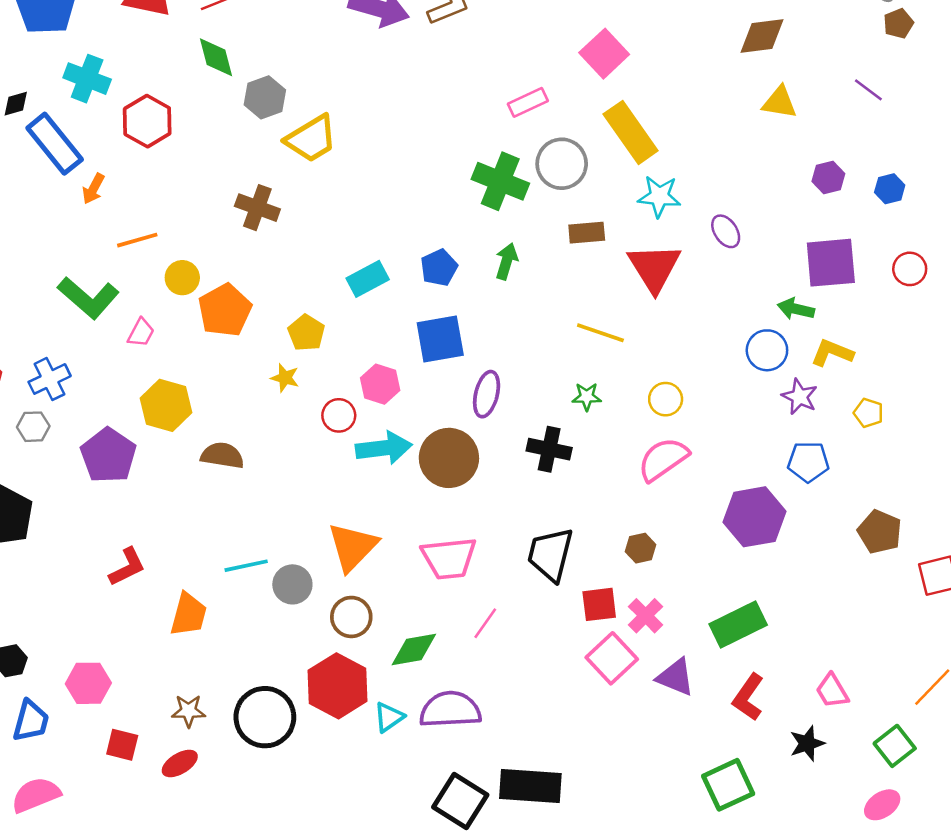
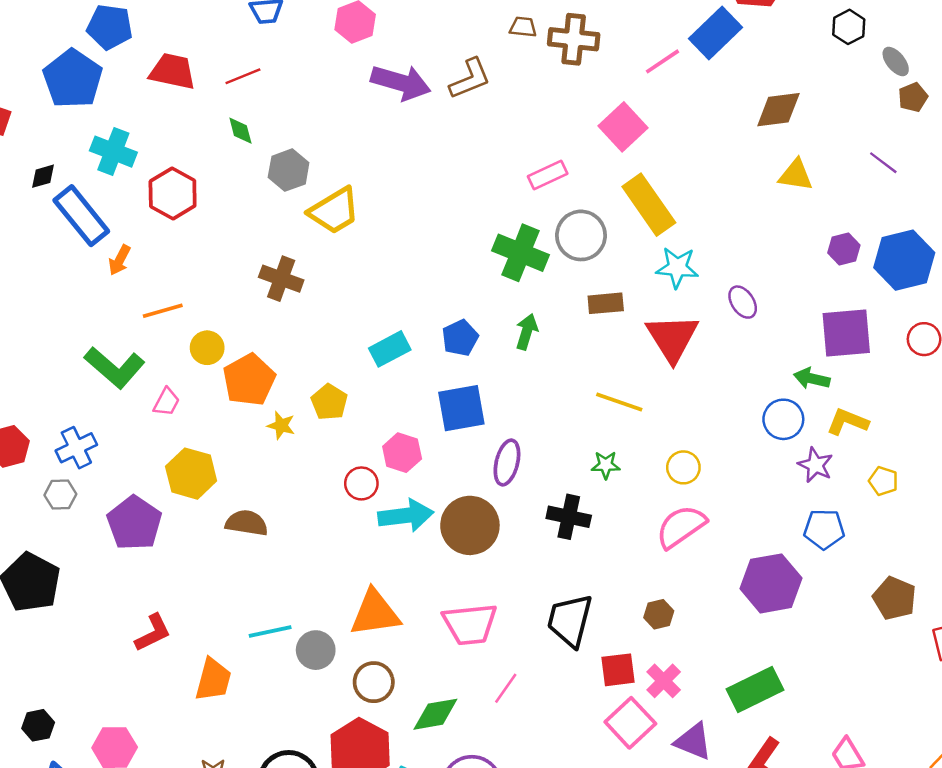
green diamond: (216, 57) -> (240, 131), size x0.7
blue hexagon: (890, 189) -> (904, 260), size x2.0
yellow star: (285, 378) -> (281, 425), moved
orange triangle: (353, 547) -> (375, 613), turned 38

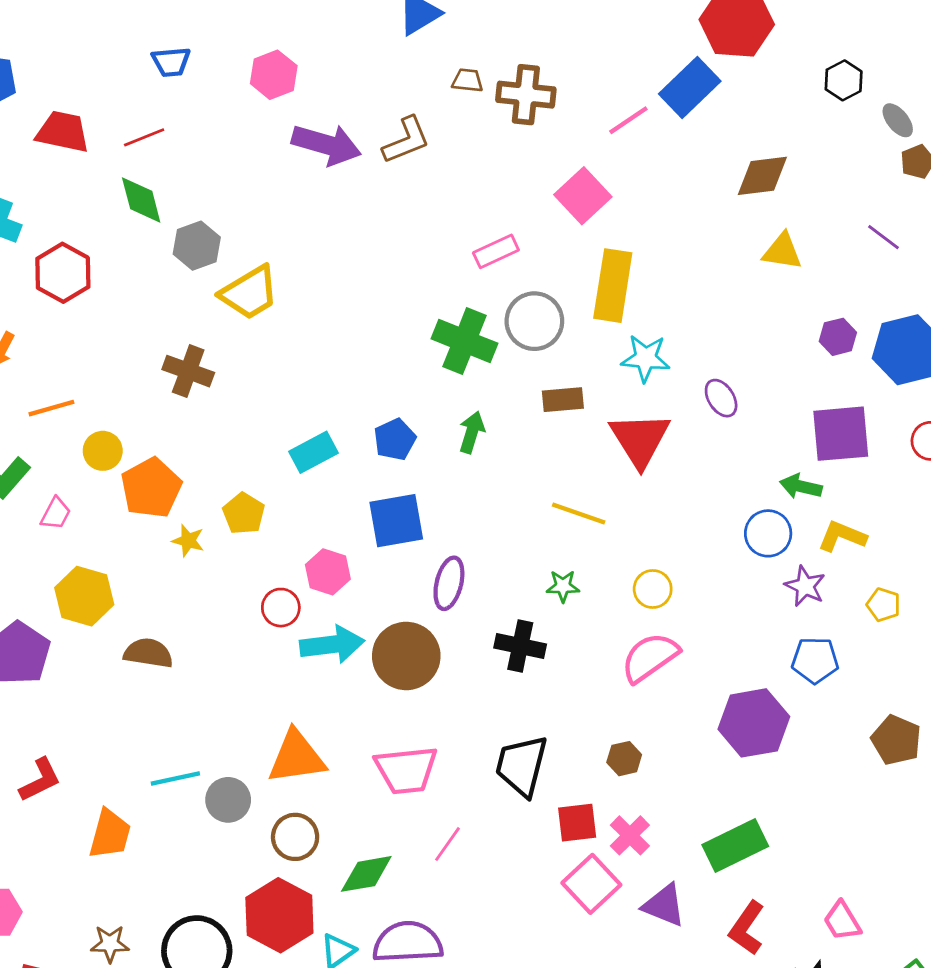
green diamond: (240, 131) -> (141, 200), size x1.5
yellow rectangle: (649, 205) -> (613, 286), turned 44

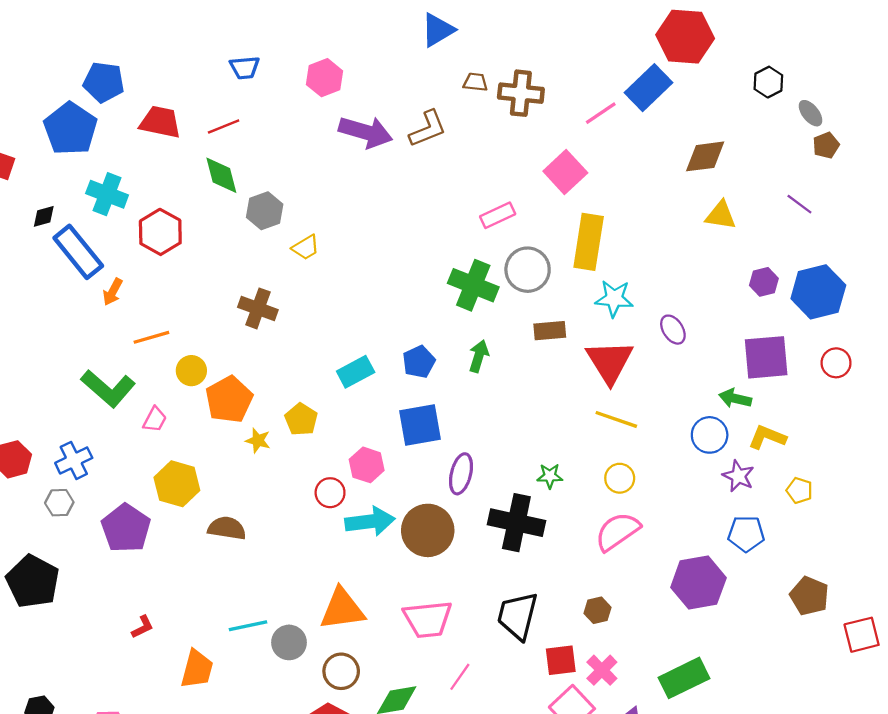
yellow trapezoid: (249, 293) -> (306, 247), size x0.6
yellow line: (579, 513) -> (616, 419), moved
black cross: (520, 646) -> (516, 523), size x1.4
red L-shape: (40, 780) -> (143, 627), size x0.7

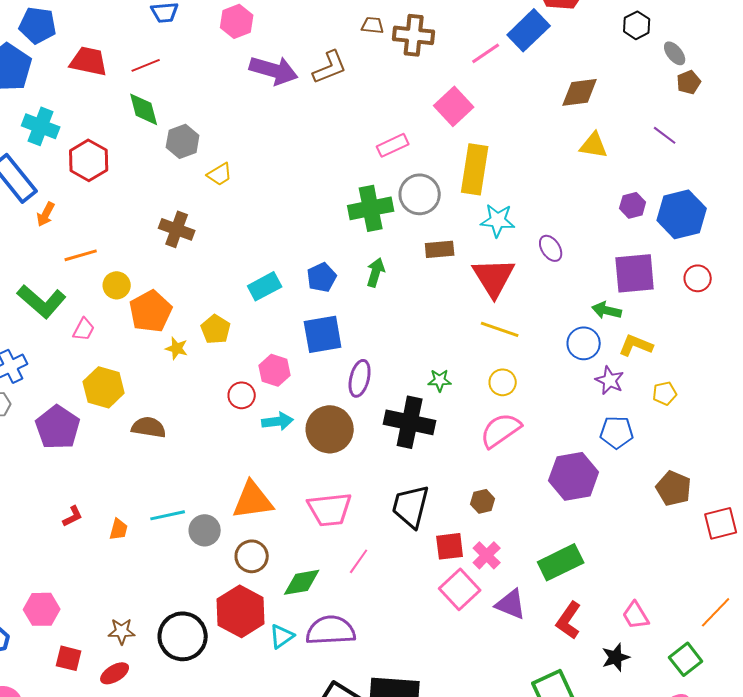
green cross: (473, 285) -> (371, 208), turned -33
yellow pentagon: (799, 490) -> (665, 393), turned -30
cyan arrow: (370, 522) -> (278, 421), size x0.7
orange trapezoid: (197, 669) -> (119, 529), moved, size x0.6

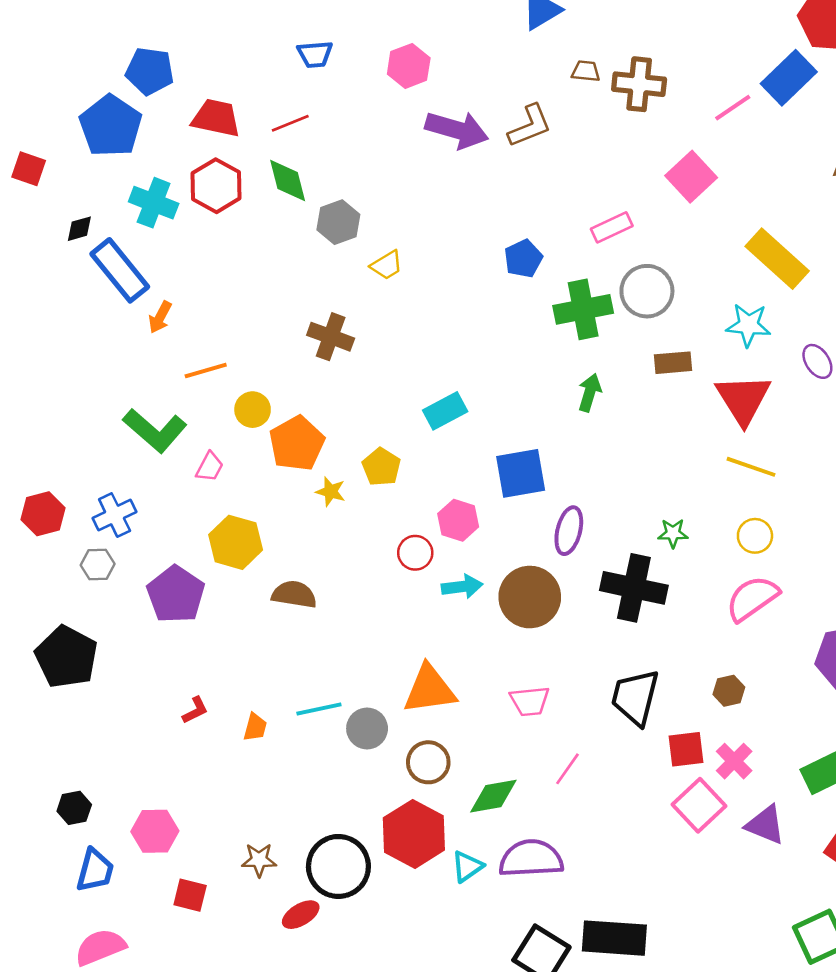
red hexagon: (89, 160) -> (216, 186), moved
yellow rectangle: (475, 169) -> (777, 259), moved, turned -57
blue pentagon: (322, 277) -> (523, 259), moved
pink trapezoid: (330, 509) -> (530, 701), size x0.7
red ellipse: (115, 673) -> (301, 915), moved

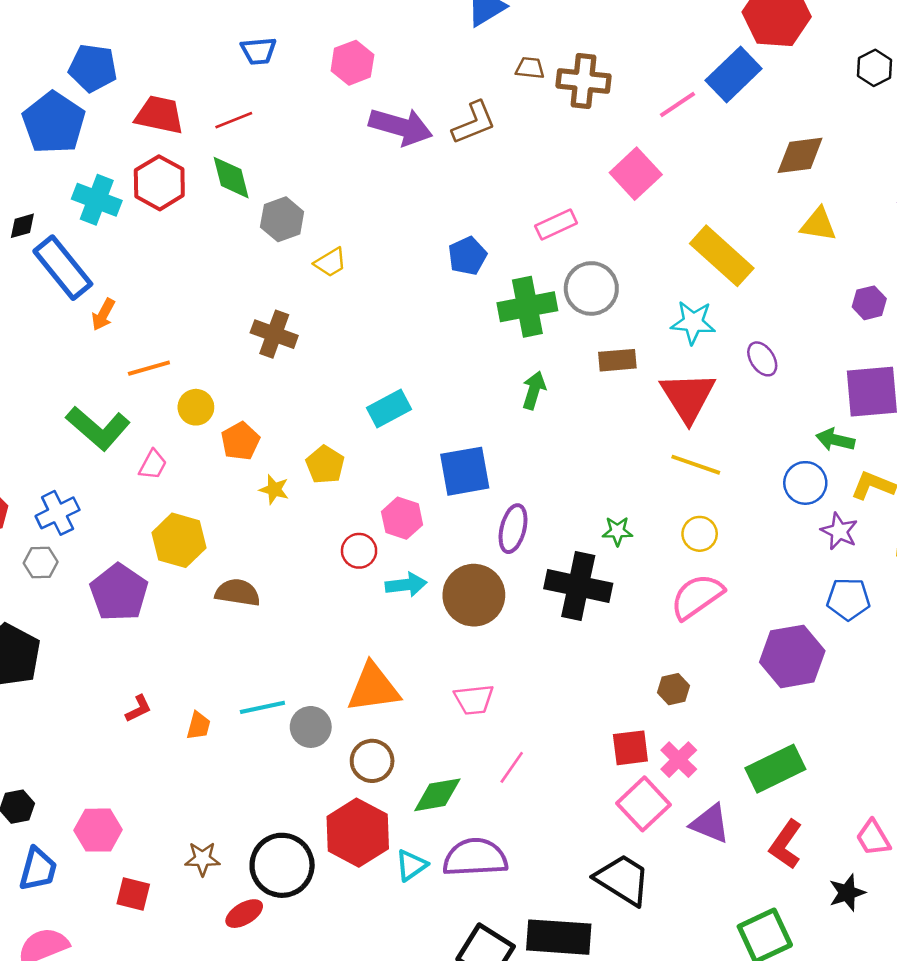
orange pentagon: (297, 443) -> (240, 441), size x0.7
black trapezoid: (635, 697) -> (623, 880), moved, turned 108

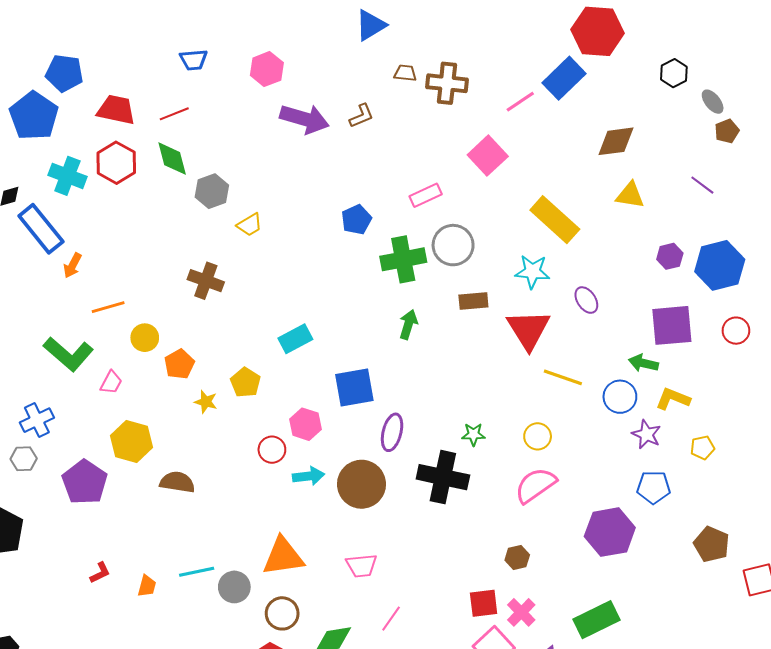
brown L-shape: (474, 123) -> (361, 116), size x0.7
yellow line: (696, 465) -> (563, 377), moved

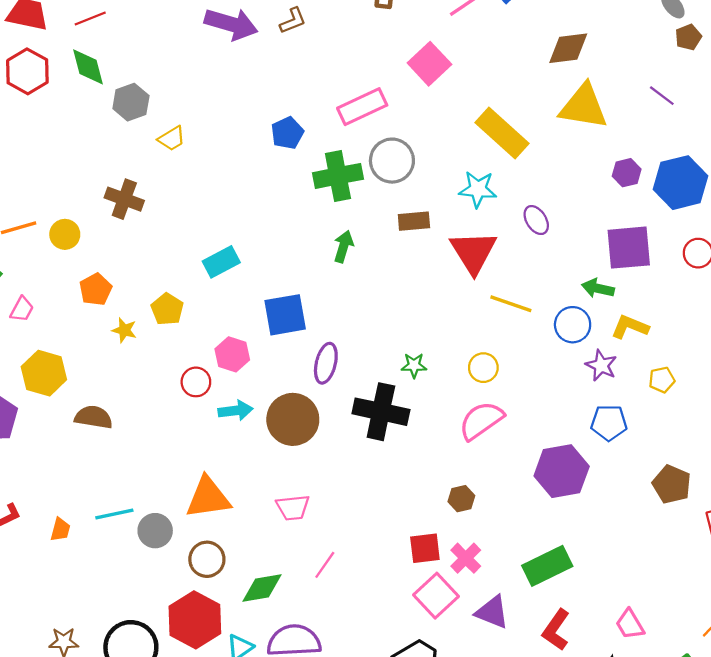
pink rectangle: (426, 195) -> (362, 107), size x1.4
yellow triangle: (630, 195) -> (584, 107), size x1.6
yellow circle: (145, 338) -> (65, 234), moved

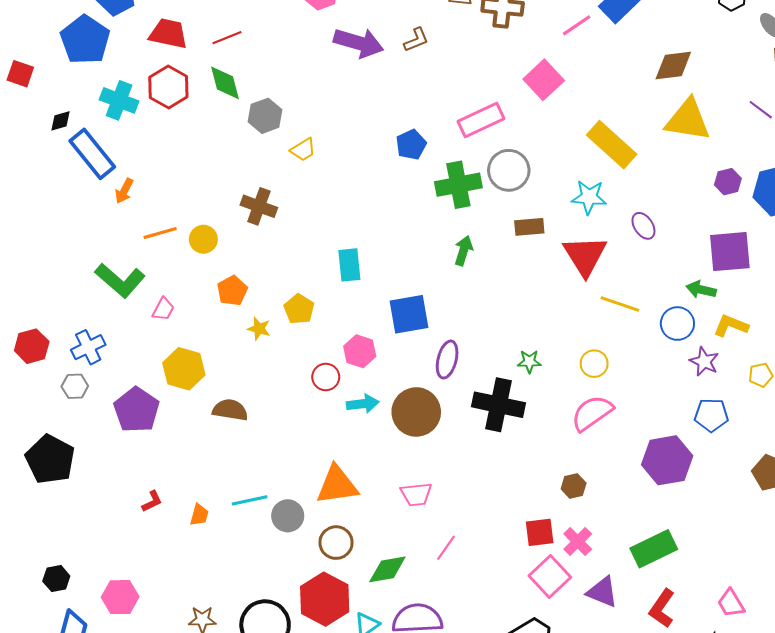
cyan rectangle: (221, 262) -> (349, 265), turned -68

